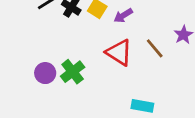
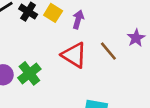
purple arrow: (123, 16) -> (78, 19), turned 138

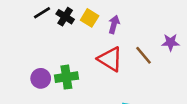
purple star: (136, 38) -> (171, 42), turned 30
green cross: (29, 73) -> (66, 77), turned 30

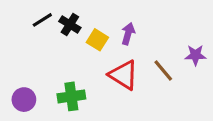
yellow square: (90, 18) -> (97, 40), moved
purple circle: (41, 78) -> (24, 100), moved

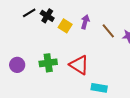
brown line: (163, 70) -> (108, 31), moved
red triangle: (123, 75) -> (79, 65), moved

